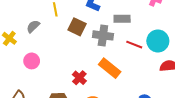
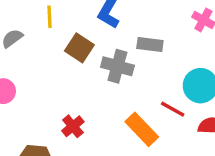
red line: (134, 45) -> (173, 109), moved
orange rectangle: (110, 68) -> (142, 129), moved

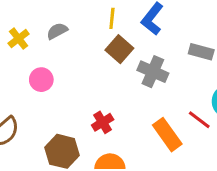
yellow line: (50, 17) -> (112, 18), moved
gray rectangle: (150, 44) -> (201, 52), moved

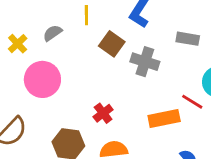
yellow line: (112, 18) -> (86, 15), moved
pink circle: (41, 80) -> (42, 79), size x1.6
orange rectangle: (167, 135) -> (164, 118), turned -60

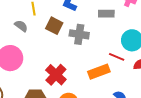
gray semicircle: (53, 33) -> (21, 26), moved, turned 80
red cross: (103, 113) -> (56, 75), size x1.5

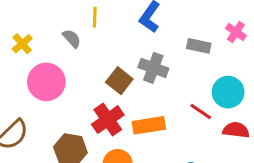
brown square: (54, 26) -> (119, 81), moved
orange rectangle: (99, 72) -> (149, 125), moved

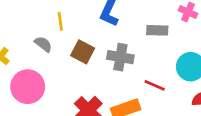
brown square: (119, 81) -> (83, 52), moved
red line: (201, 111) -> (155, 85), moved

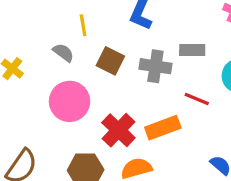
gray rectangle: (157, 30) -> (192, 50), moved
pink circle: (28, 87) -> (70, 101), moved

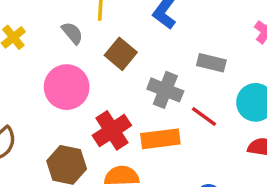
gray cross: (155, 66) -> (165, 90), moved

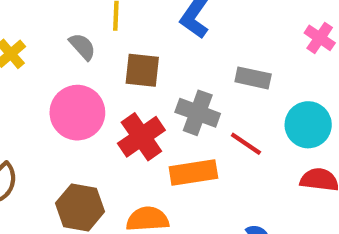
brown square: (121, 54) -> (142, 70), turned -32
red cross: (112, 130) -> (141, 137), moved

